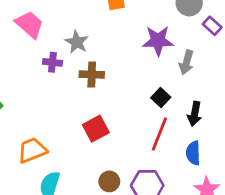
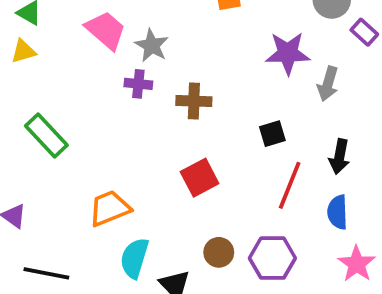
gray star: (77, 42) -> (152, 45), moved
black square: (161, 98) -> (272, 134), moved, turned 30

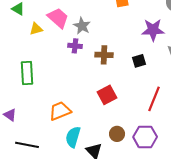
yellow triangle: (23, 51) -> (36, 29), moved
black square: (272, 134) -> (139, 61), moved
green rectangle: (46, 136) -> (27, 73), turned 40

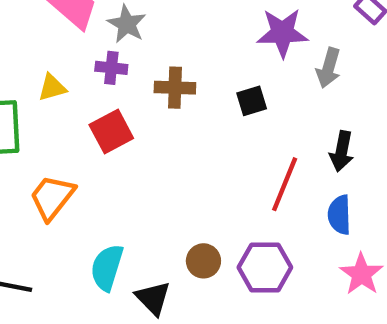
yellow triangle: (36, 29) -> (52, 88), moved
red square: (107, 95) -> (111, 131), moved
orange trapezoid: (60, 111) -> (52, 197), moved, turned -30

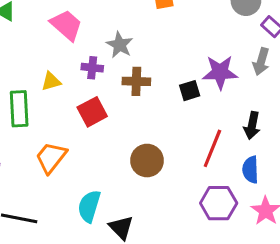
gray star: (127, 24) -> (120, 45), moved
purple star: (282, 33) -> (220, 72), moved
gray arrow: (329, 68) -> (261, 62), moved
brown circle: (203, 261) -> (147, 161), moved, size x1.4
purple hexagon: (265, 267) -> (219, 203), moved

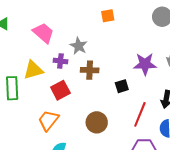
yellow triangle: (51, 81) -> (33, 70), size x1.5
black square: (190, 91) -> (122, 86), moved
orange trapezoid: (51, 157) -> (48, 120), moved

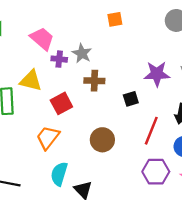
purple cross: (60, 61) -> (59, 59), moved
yellow triangle: (33, 70) -> (31, 81), turned 30

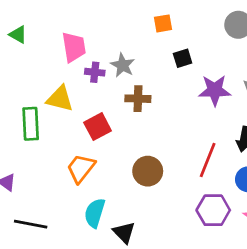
pink trapezoid: (42, 39) -> (74, 47), turned 40
black square: (131, 99) -> (183, 58), moved

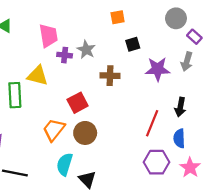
brown cross: (138, 99) -> (110, 76), moved
red square: (98, 127) -> (78, 103), moved
brown circle: (148, 171) -> (85, 133), moved

